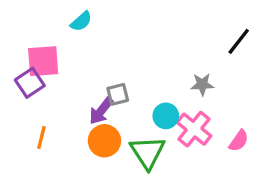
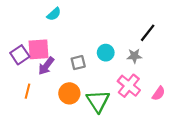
black line: (239, 41) -> (148, 33), moved
pink square: (43, 61) -> (39, 49), moved
purple arrow: (101, 111) -> (46, 66), moved
cyan circle: (166, 116) -> (106, 53), moved

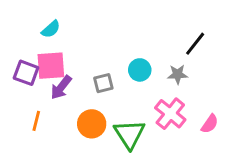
cyan semicircle: (54, 14) -> (51, 29), moved
purple square: (20, 55) -> (26, 73), turned -36

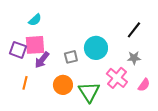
cyan circle: (140, 70) -> (96, 48), size x1.5
gray star: (178, 74) -> (134, 58), moved

